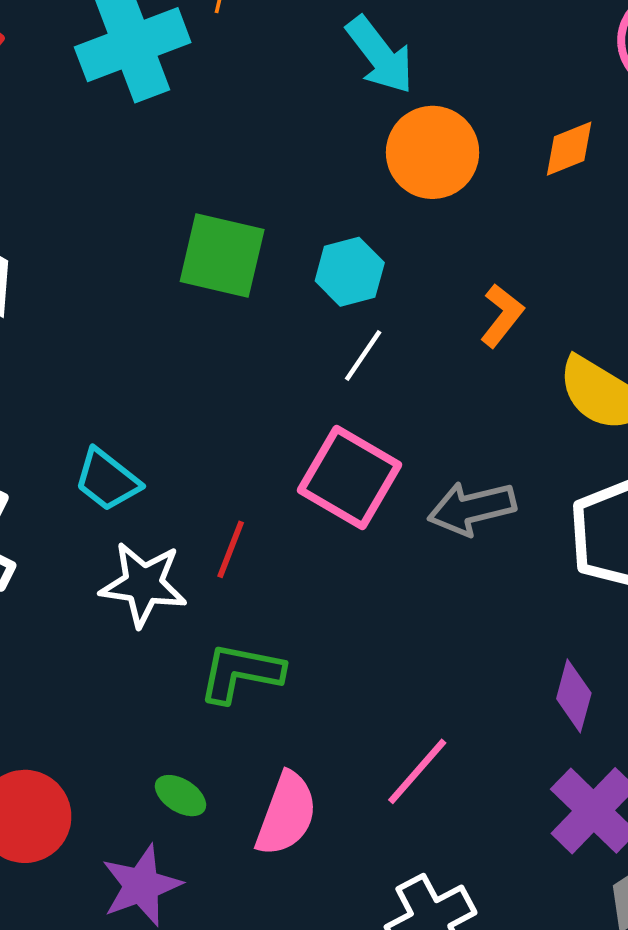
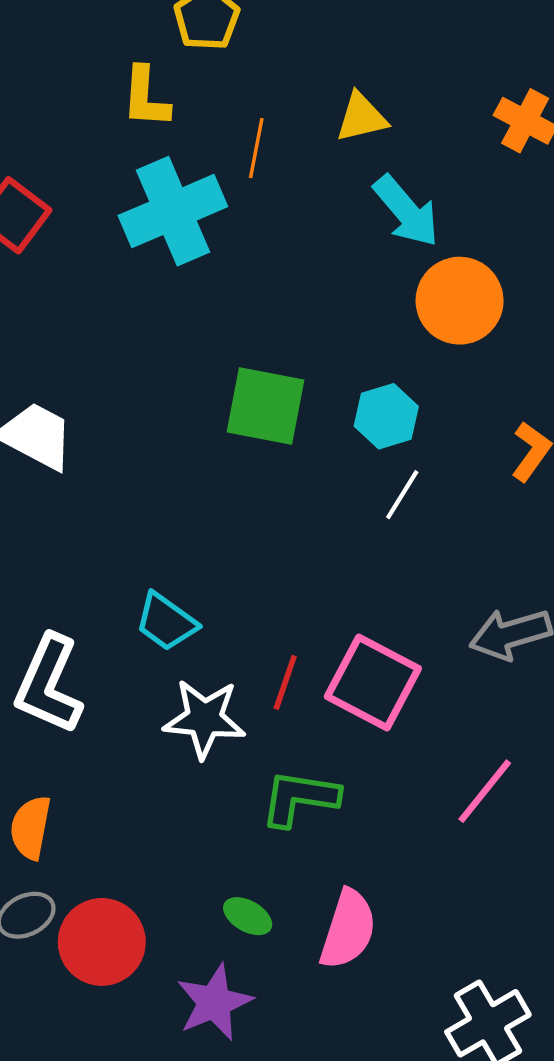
pink square: (350, 478) -> (373, 683), moved
pink line: (417, 771) -> (485, 791), moved

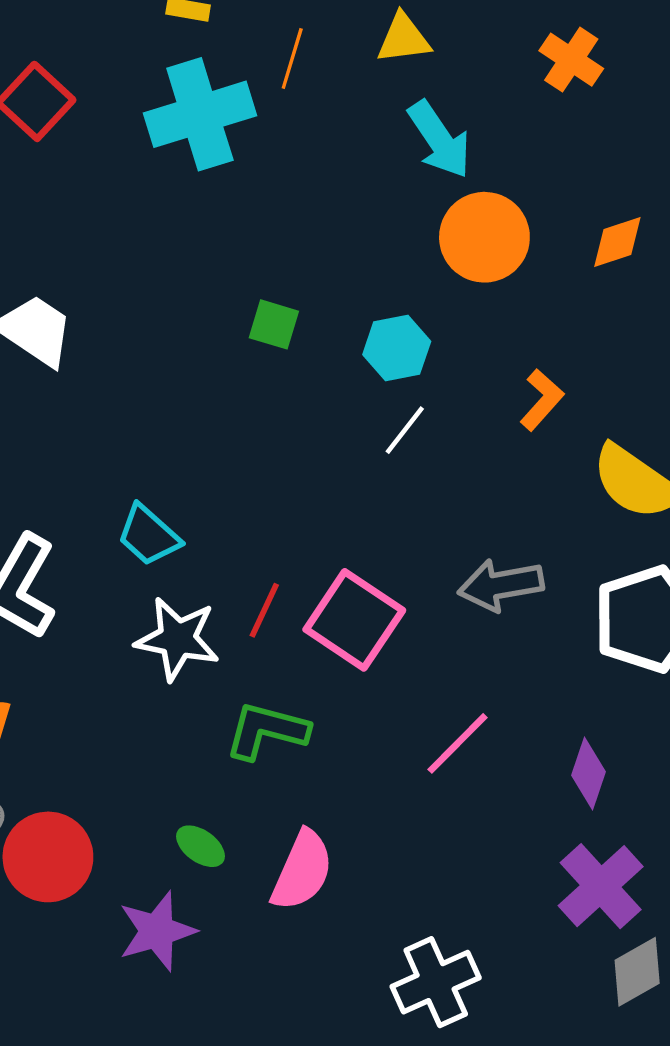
green square: (265, 406) -> (274, 324), size x0.6

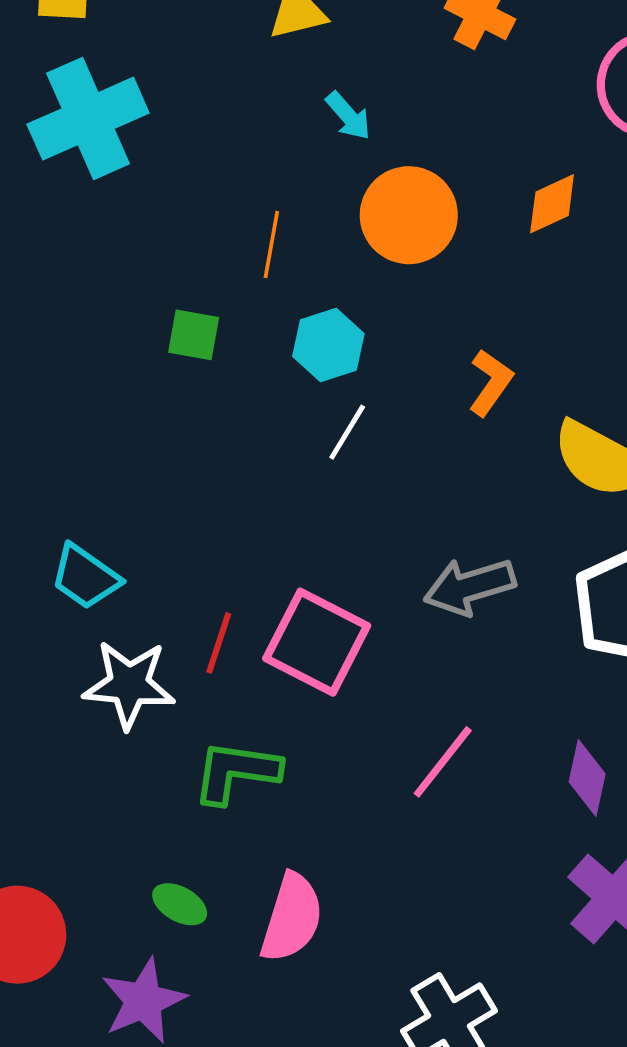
orange line: (292, 59) -> (271, 245), moved
cyan arrow: (439, 140) -> (348, 116), size x0.6

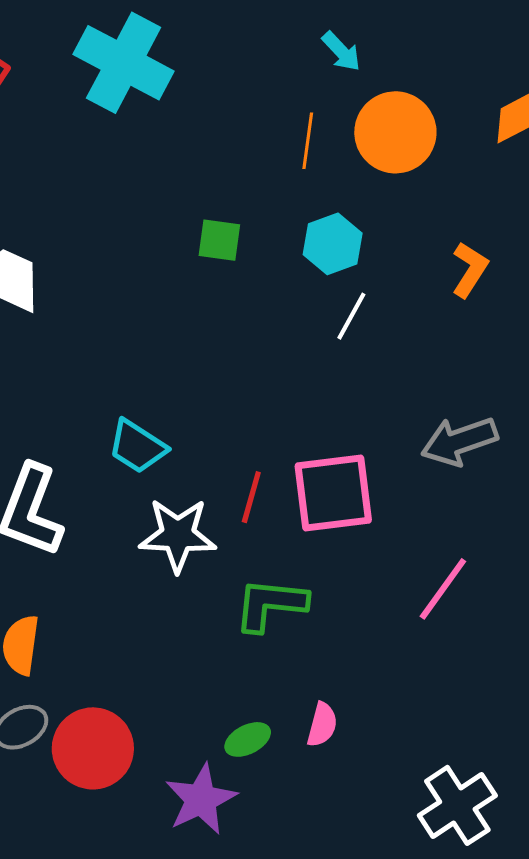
cyan cross: (88, 119) -> (124, 63), turned -36
orange line: (271, 245) -> (308, 141), moved
pink square: (317, 642) -> (333, 493), turned -32
green ellipse: (180, 904) -> (248, 739), moved, turned -54
pink semicircle: (292, 918) -> (322, 725), size x0.6

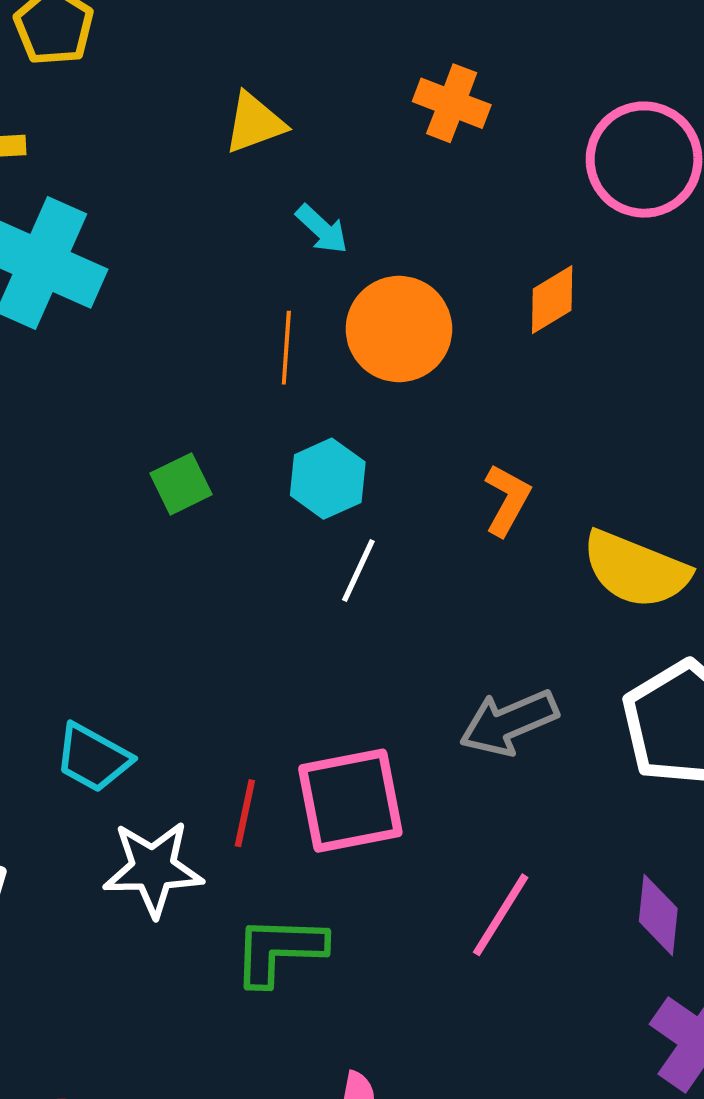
green square: (219, 240) -> (181, 484), turned -30

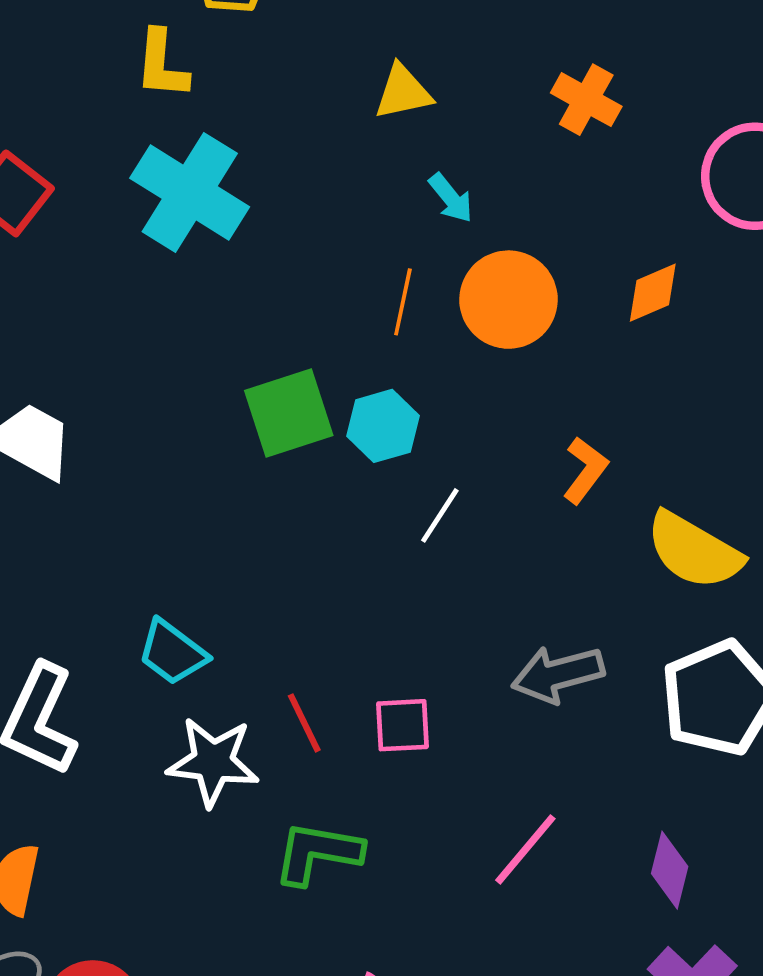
cyan hexagon: (328, 479) -> (383, 426), moved
green square: (181, 484) -> (289, 413), size x1.6
pink square: (350, 801) -> (403, 725), size x0.6
red line: (245, 813) -> (304, 723), turned -46

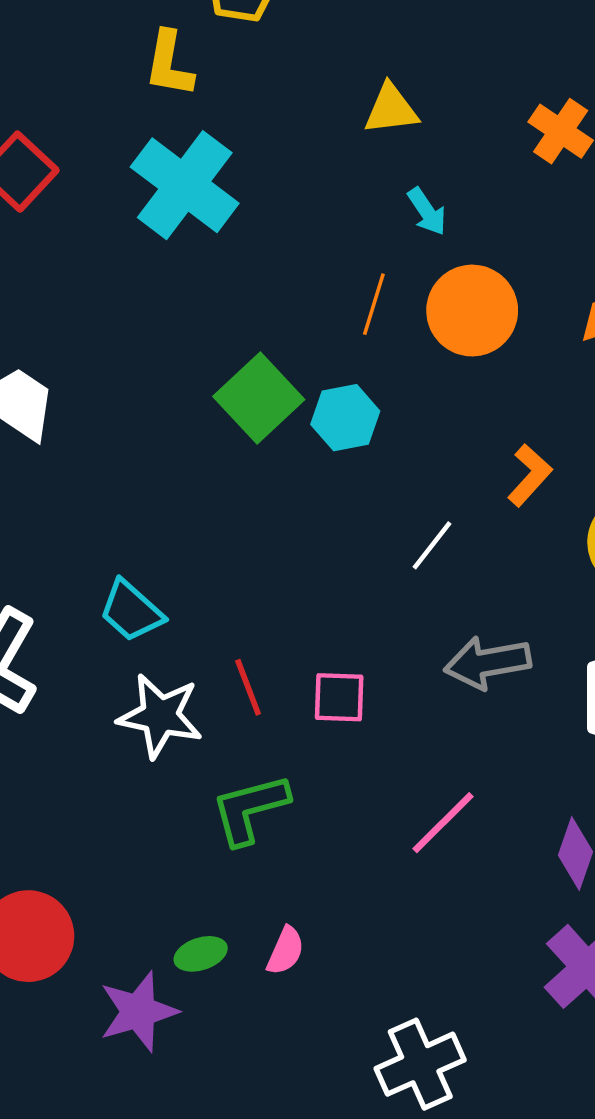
green square: (289, 413) -> (259, 398), turned -30
white line: (440, 515) -> (432, 545), moved
green L-shape: (318, 853) -> (250, 809), turned -30

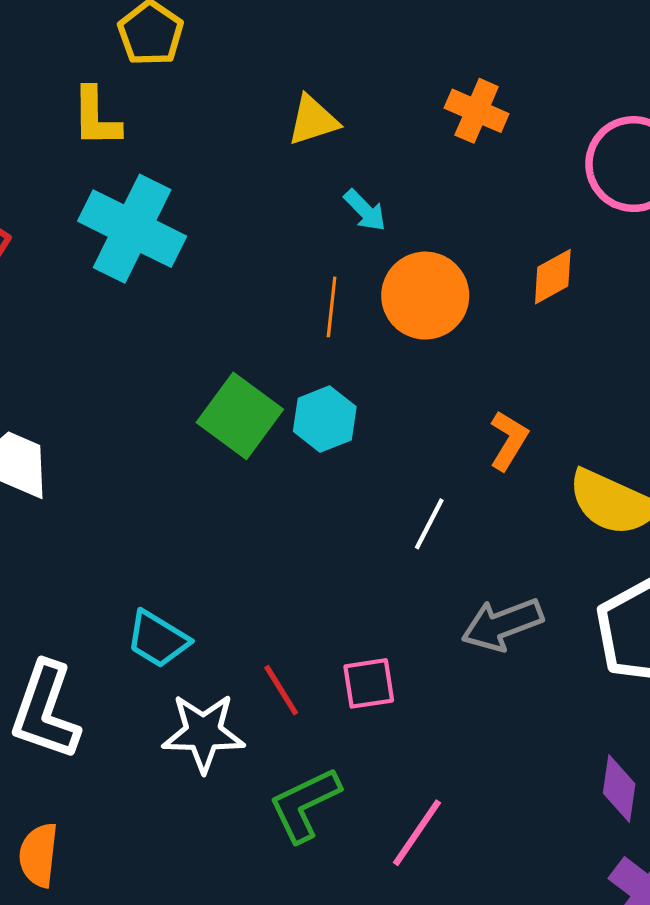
pink line: (443, 823) -> (417, 833), moved

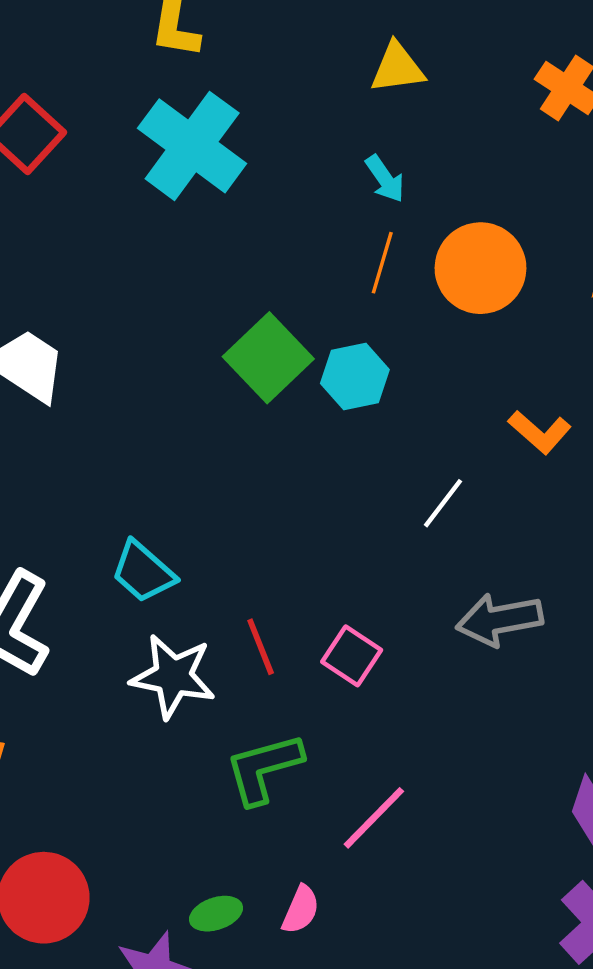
cyan arrow: (365, 210) -> (385, 179), moved
orange L-shape: (509, 440) -> (540, 432), turned 90
pink square: (369, 683) -> (352, 656), turned 32

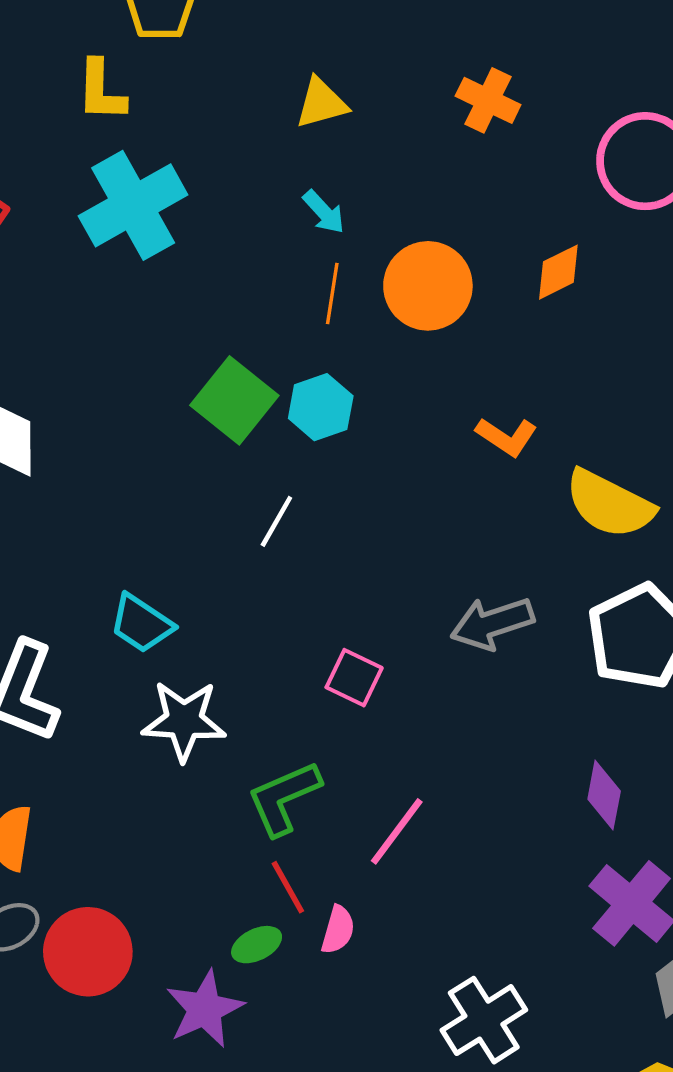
cyan cross: (192, 146) -> (133, 205), turned 32
white line: (443, 503) -> (276, 521), moved
red line: (261, 647) -> (288, 887), moved

